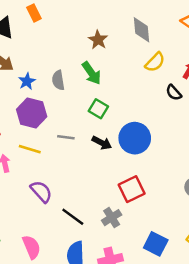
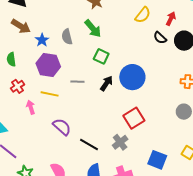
black arrow: (102, 143) -> (106, 83), turned -77

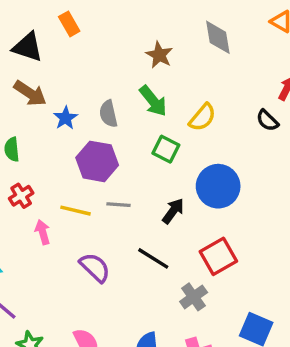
yellow semicircle: (143, 15) -> (202, 117), moved
purple hexagon: (48, 65) -> (97, 161), moved
gray line: (77, 82) -> (118, 205), moved
black arrow: (106, 83) -> (173, 211), moved
black line: (89, 145) -> (153, 258), moved

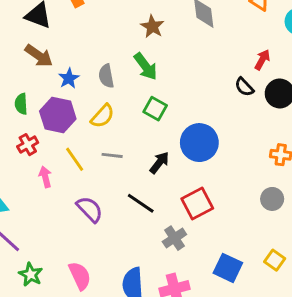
yellow semicircle: (202, 117) -> (102, 116), moved
purple hexagon: (97, 161) -> (58, 115), moved
yellow line: (76, 211) -> (75, 159), turned 40

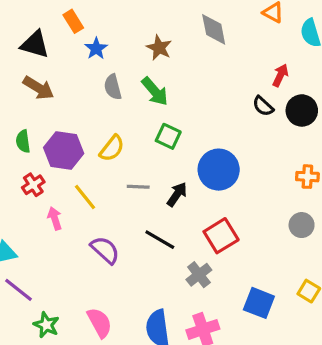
gray semicircle: (106, 76) -> (113, 87), moved
blue star: (69, 78) -> (96, 48), moved
gray line: (112, 155) -> (138, 187), moved

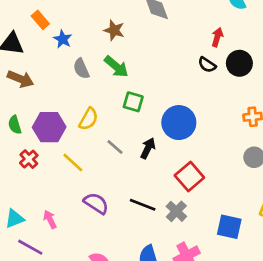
gray line: (138, 187) -> (115, 147), turned 48
pink arrow: (55, 218) -> (50, 219), moved
black line: (160, 240) -> (143, 205), moved

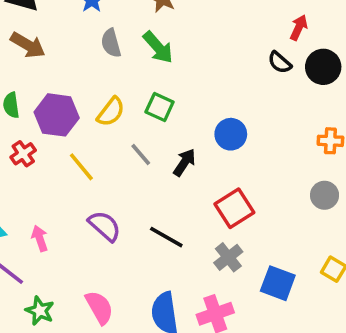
green square: (133, 102) -> (160, 107), moved
blue circle: (179, 123) -> (231, 134), size x0.7
gray cross: (176, 211) -> (228, 257), moved

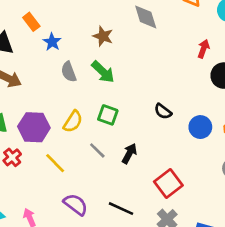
black semicircle: (280, 62) -> (163, 111), moved
blue circle: (231, 134) -> (200, 127), moved

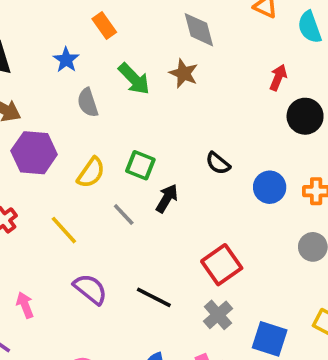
orange rectangle: (31, 22) -> (104, 26), moved
brown star: (103, 36) -> (184, 73), moved
green arrow: (103, 72) -> (134, 79), moved
purple hexagon: (34, 127) -> (34, 153), moved
black arrow: (129, 153) -> (167, 198), moved

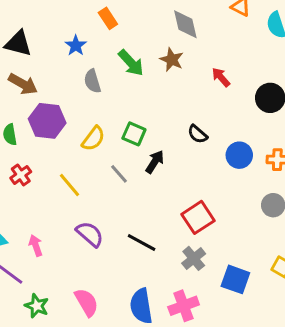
red arrow: (278, 77) -> (221, 77), moved, turned -65

